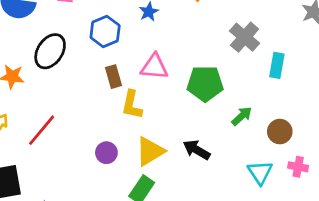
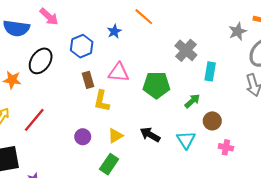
green arrow: (242, 116) -> (192, 101), moved
yellow triangle: (150, 151) -> (115, 136), size x0.7
cyan triangle: (260, 172) -> (186, 140), moved

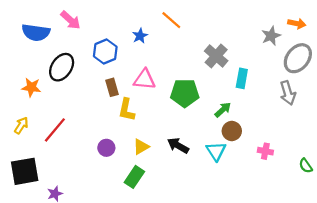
brown circle: (212, 121) -> (232, 131), moved
pink cross: (226, 147) -> (265, 151), moved

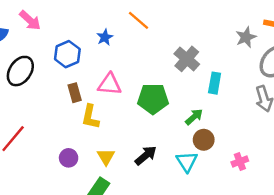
black arrow: (178, 146) -> (146, 155), turned 110
yellow triangle: (141, 147) -> (106, 157), turned -30
pink cross: (265, 151) -> (240, 161), turned -32

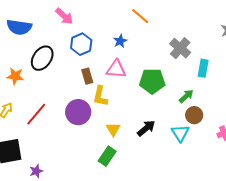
pink arrow: (30, 20) -> (64, 16), moved
blue star: (105, 37) -> (120, 41), moved
purple circle: (69, 158) -> (78, 112), moved, size x1.6

